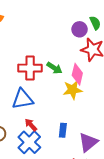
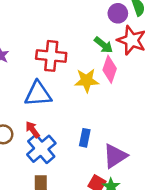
green arrow: (54, 68) -> (104, 45), moved
yellow star: (73, 90) -> (87, 80), moved
red arrow: (31, 125) -> (33, 130), moved

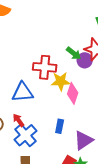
purple circle: (118, 13) -> (85, 60), moved
red cross: (51, 56) -> (45, 67), moved
pink diamond: (110, 69) -> (73, 93), moved

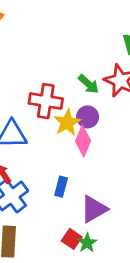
purple circle: (85, 60) -> (88, 117), moved
yellow star: (61, 81) -> (67, 123), turned -30

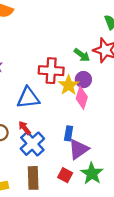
purple triangle: (94, 209) -> (78, 149), moved
red square: (72, 239) -> (65, 175), moved
green star: (87, 243) -> (92, 173), size x1.5

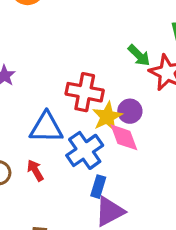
green arrow: (82, 55) -> (139, 55), moved
pink diamond: (82, 98) -> (124, 137), turned -45
blue cross: (32, 144) -> (85, 150), moved

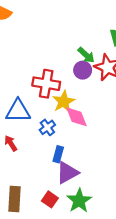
purple circle: (130, 111) -> (83, 70), moved
blue cross: (85, 150) -> (47, 127), size x0.6

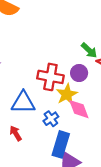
purple circle: (83, 70) -> (79, 73), moved
blue rectangle: (58, 154) -> (61, 144), size x1.6

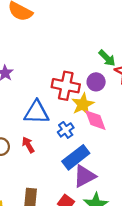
blue rectangle: (61, 144) -> (76, 157), turned 35

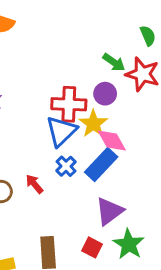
blue triangle: (37, 112) -> (61, 131), moved, turned -36
blue cross: (66, 130) -> (66, 166), moved
blue rectangle: (76, 157) -> (101, 165), moved

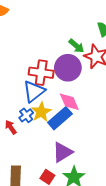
purple circle: (105, 94) -> (68, 68), size x1.6
yellow star: (93, 124) -> (41, 112), moved
blue cross: (66, 166) -> (26, 115), moved

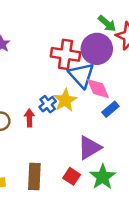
blue triangle: (34, 91) -> (82, 75), moved, turned -35
blue rectangle: (60, 118) -> (110, 109), moved, size x0.6
red arrow: (11, 127) -> (29, 118), turned 32

